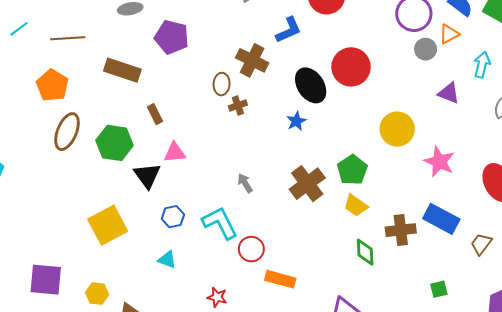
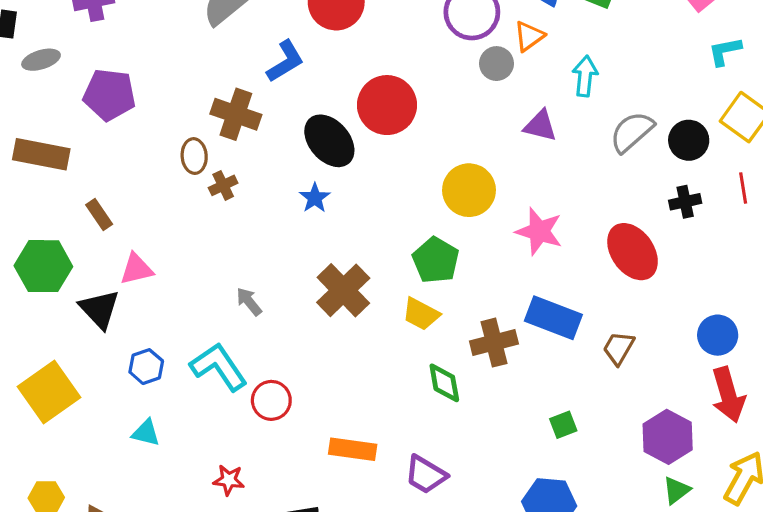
green pentagon: (352, 170) -> (436, 260), moved
orange rectangle: (280, 279) -> (353, 449), moved

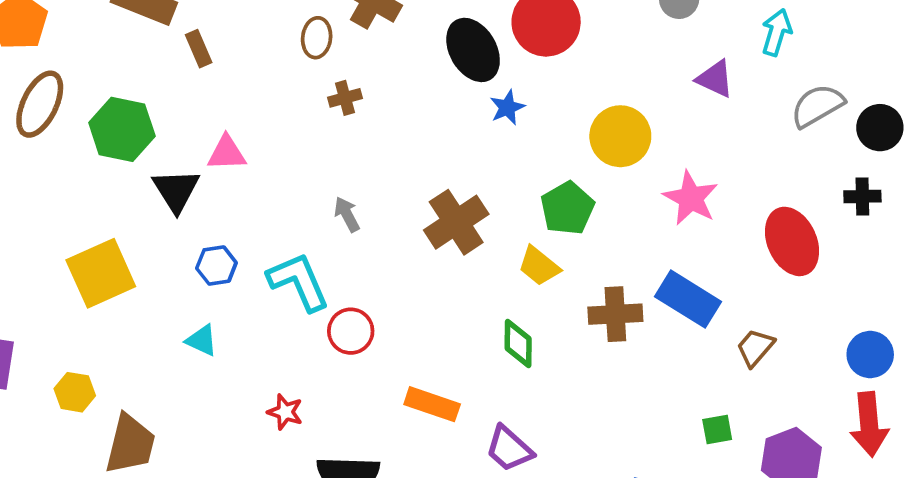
brown cross: (223, 185) -> (345, 98), moved
blue star: (315, 198) -> (507, 107), moved
brown rectangle: (99, 215) -> (199, 49), moved
green diamond: (444, 383) -> (518, 343), moved
green square: (563, 425) -> (717, 429), moved

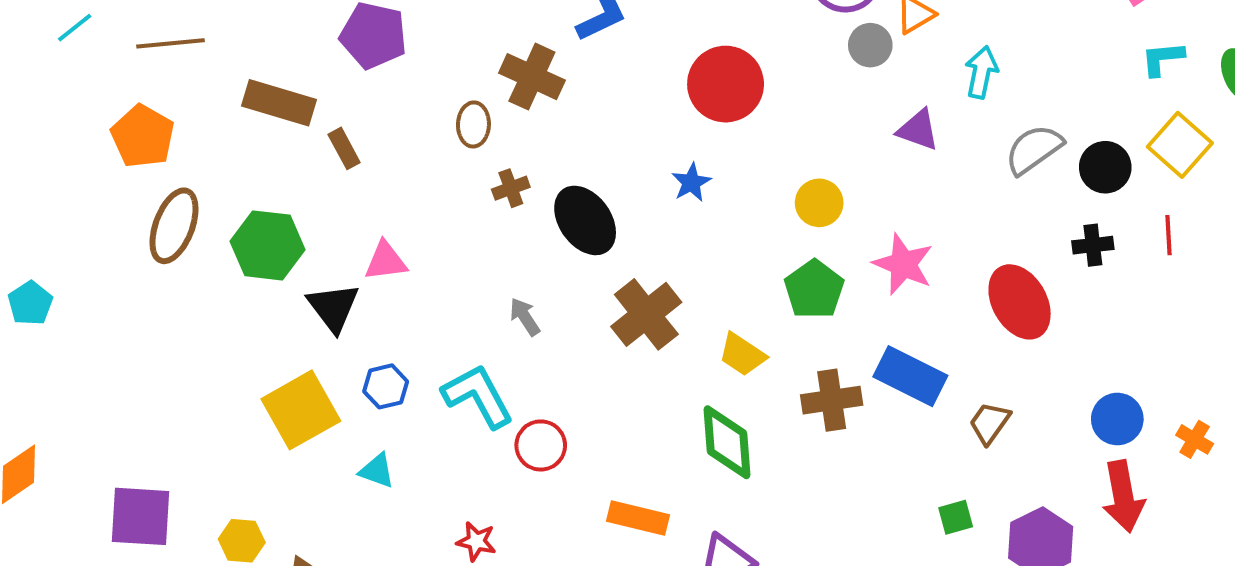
black ellipse: (473, 50) -> (585, 220), moved
yellow circle: (620, 136) -> (819, 203), size x0.7
green pentagon: (567, 208) -> (814, 289), moved
yellow square: (101, 273) -> (301, 410), moved
green diamond: (518, 343) -> (727, 442), size x1.4

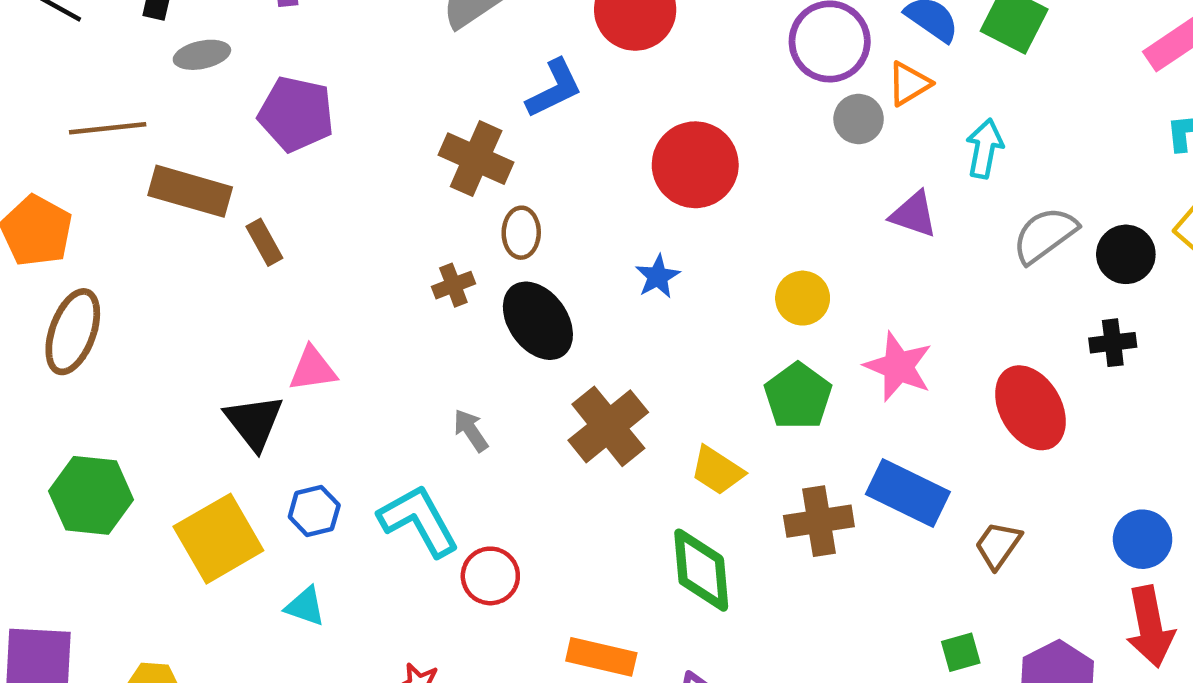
brown line: (170, 43) -> (108, 128), moved
brown ellipse: (473, 124) -> (521, 233), moved
green hexagon: (268, 245) -> (91, 495), moved

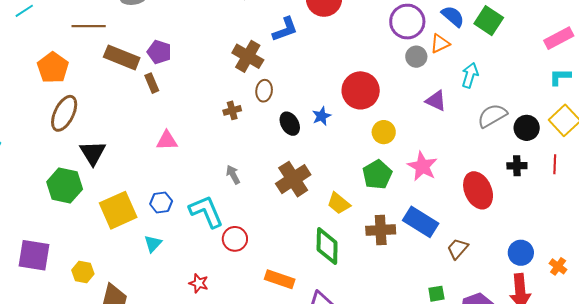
purple pentagon: (296, 114) -> (159, 52), moved, size x0.7
red circle: (695, 165) -> (361, 90), moved
black ellipse: (538, 321) -> (290, 124), moved, size x0.7
black triangle: (254, 422) -> (93, 153), moved
cyan triangle: (305, 606) -> (153, 244), turned 48

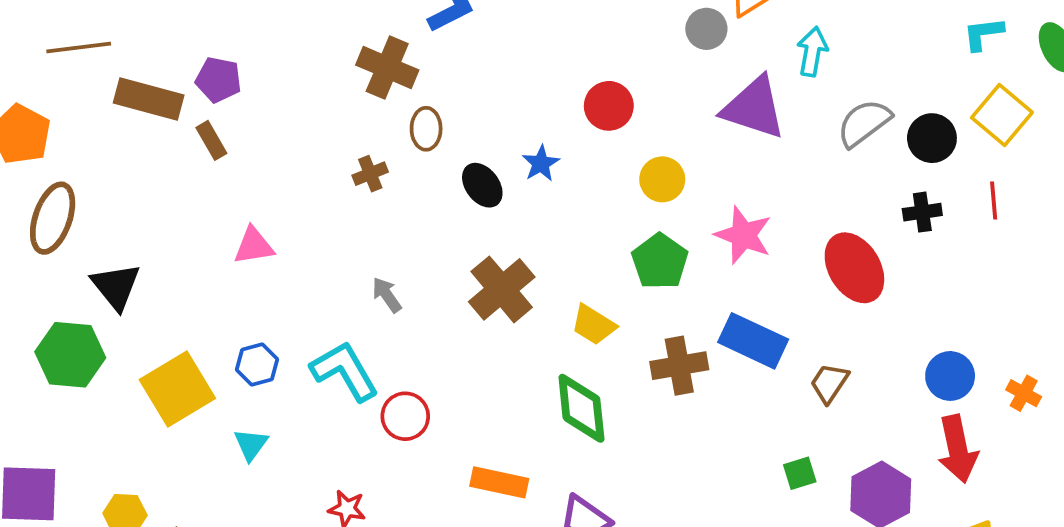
red circle: (361, 90) -> (609, 106), size x0.7
purple triangle: (436, 101) -> (754, 108), size x1.6

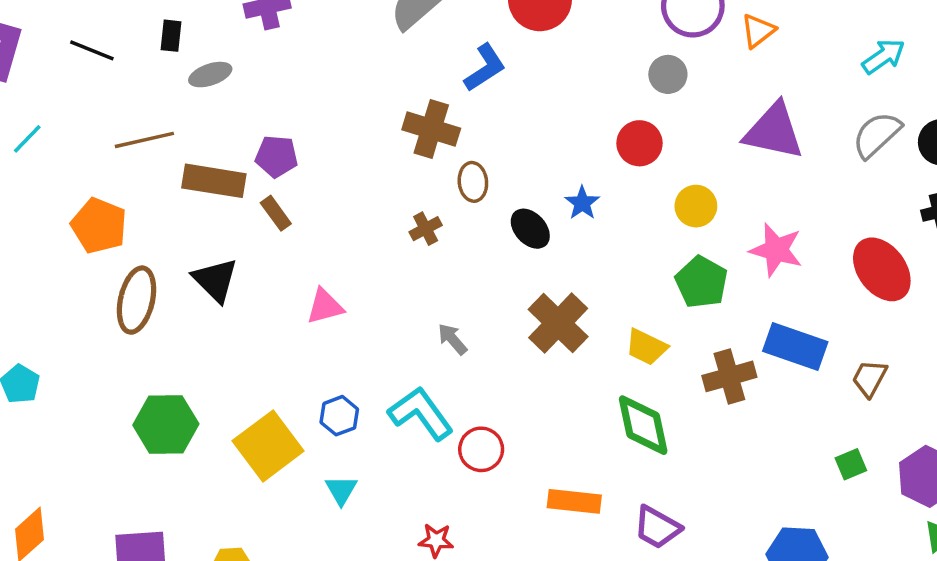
gray circle: (706, 29) -> (668, 74), moved
cyan arrow: (812, 52) -> (883, 56), moved, turned 51
black triangle: (116, 286) -> (215, 280), moved

